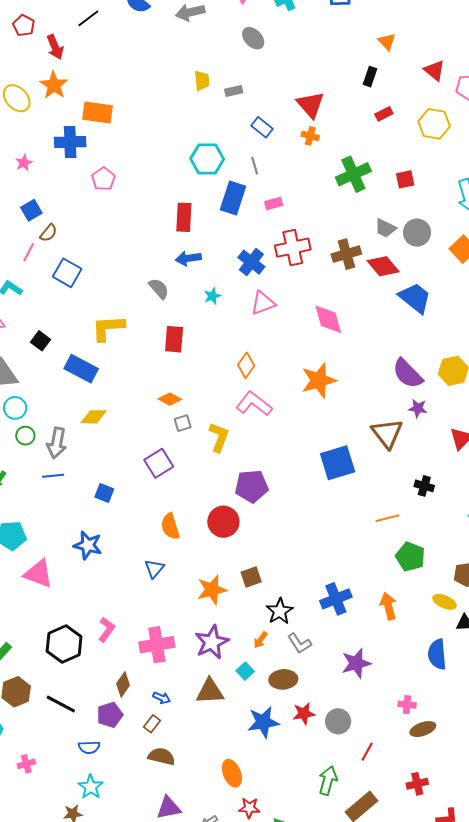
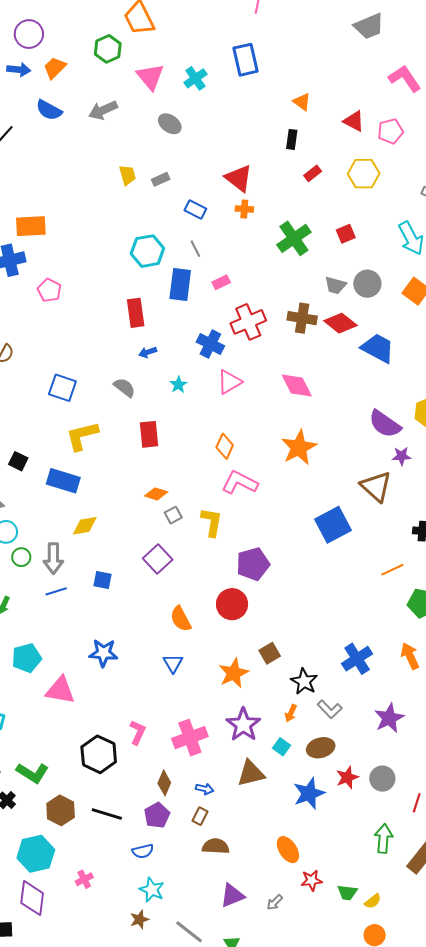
brown cross: (346, 254) -> (302, 318), turned 36
blue arrow: (188, 258) -> (148, 352), size x0.7
blue square: (67, 273) -> (62, 388), moved
blue square: (104, 493) -> (103, 580), moved

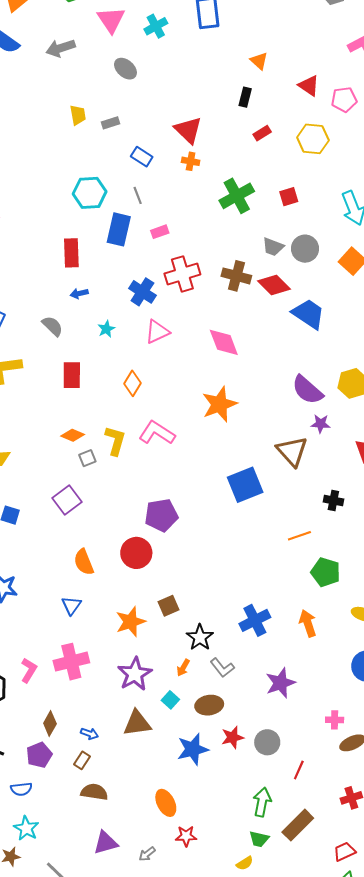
orange diamond: (225, 446) -> (132, 383), moved
yellow L-shape: (212, 522) -> (115, 441), moved
pink cross: (190, 738) -> (71, 662), moved
green trapezoid: (347, 893) -> (259, 839), moved

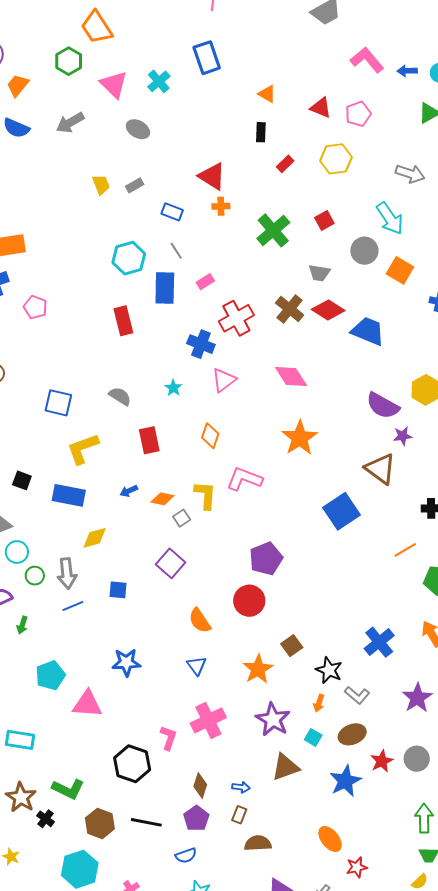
gray circle: (305, 249) -> (364, 251), moved
brown cross: (236, 276) -> (290, 309), turned 36
blue arrow: (79, 293) -> (129, 491), moved

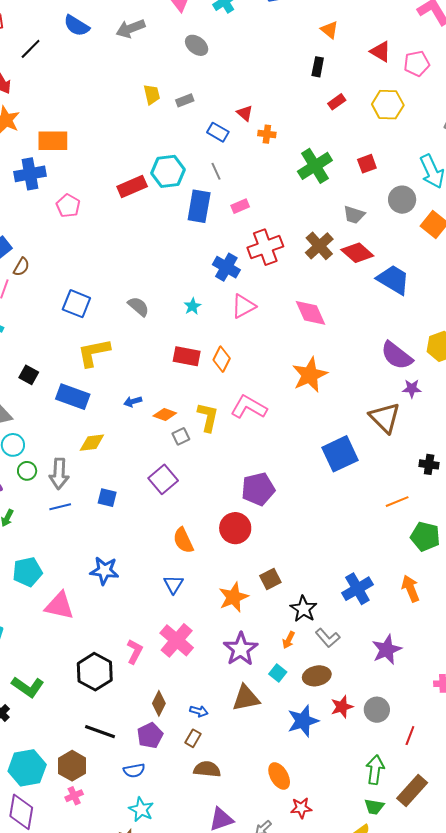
red triangle: (212, 176) -> (245, 113), moved, size x0.6
red rectangle: (123, 321) -> (132, 187), moved, turned 72
red rectangle: (149, 440) -> (187, 356), moved, turned -76
pink cross: (208, 720) -> (177, 640), turned -32
brown hexagon: (100, 823) -> (72, 766), moved

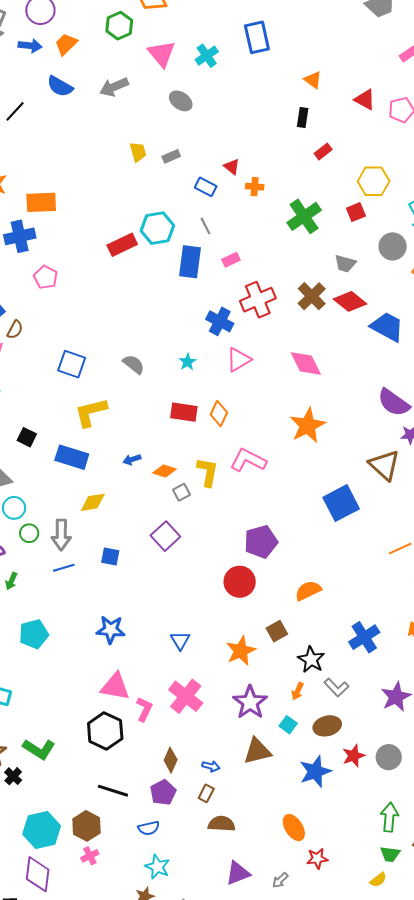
yellow hexagon: (388, 105) -> (374, 181), moved
pink pentagon: (68, 206) -> (46, 277), moved
orange semicircle: (183, 540) -> (308, 591), moved, turned 92
pink triangle: (60, 606) -> (115, 686), moved

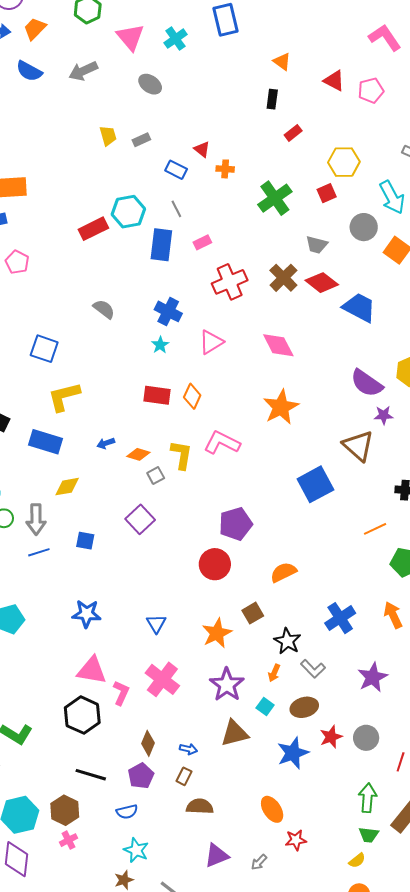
blue cross: (220, 321) -> (168, 311), moved
gray semicircle: (134, 364) -> (104, 309), moved

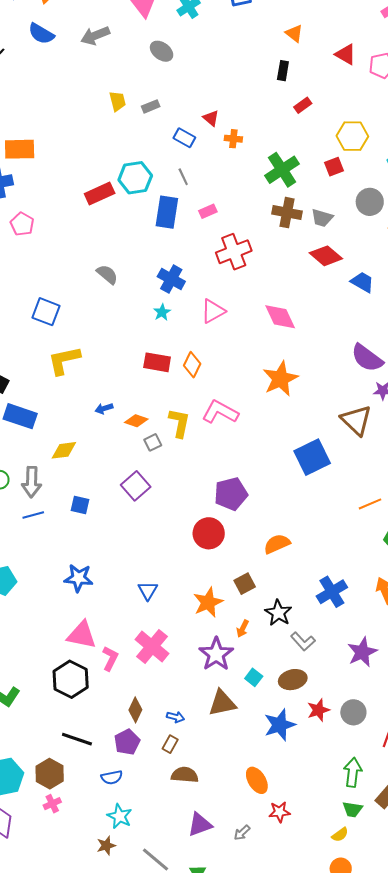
brown cross: (283, 278) -> (287, 213), moved, turned -36
blue trapezoid: (359, 307) -> (362, 282), size x0.7
blue rectangle: (46, 442) -> (20, 416), moved
orange arrow: (274, 673) -> (243, 629), moved

